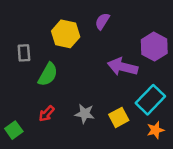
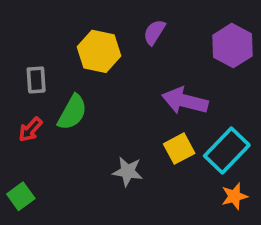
purple hexagon: (154, 47) -> (233, 46), moved
red arrow: (47, 114) -> (30, 129), moved
yellow square: (119, 117) -> (179, 149), moved

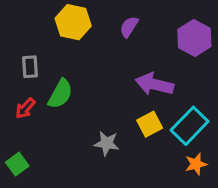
yellow hexagon: (99, 51) -> (73, 22), moved

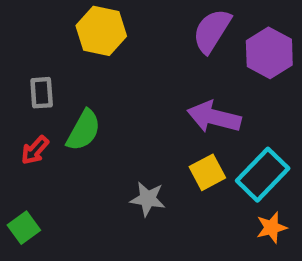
purple semicircle: (129, 27) -> (212, 31), moved, size x1.5

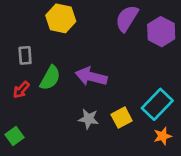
purple arrow: (214, 117) -> (91, 77), moved
yellow square: (207, 172) -> (122, 118), moved

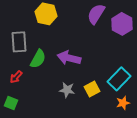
gray rectangle: (25, 55) -> (19, 42), size x1.5
red arrow: (21, 90) -> (16, 77), moved
green square: (14, 136) -> (11, 103), turned -32

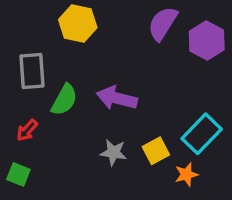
orange star: (123, 103) -> (186, 174), moved

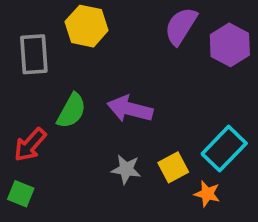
gray rectangle: (32, 71) -> (34, 54), moved
red arrow: (27, 130) -> (30, 145), size x1.4
orange star: (186, 174) -> (207, 194), turned 30

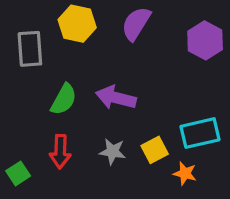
purple semicircle: (181, 26) -> (136, 24), moved
red arrow: (30, 145) -> (60, 152), moved, turned -40
cyan rectangle: (224, 149) -> (200, 133), turned 33
green square: (21, 194) -> (18, 173), turned 35

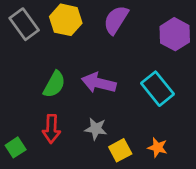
gray rectangle: (30, 49) -> (24, 24), moved, turned -32
cyan rectangle: (200, 133) -> (157, 89), moved, turned 64
yellow square: (155, 150) -> (120, 150), moved

